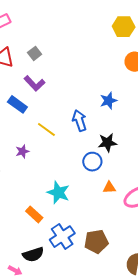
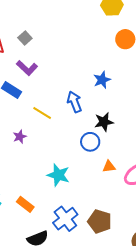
orange rectangle: (34, 214) -> (25, 204), moved
brown pentagon: (96, 242) -> (100, 221), turned 30

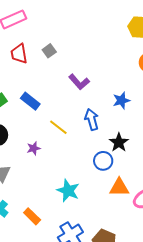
purple L-shape: (27, 68) -> (79, 82), moved
black star: (104, 122) -> (119, 142), turned -30
orange triangle: (109, 167) -> (119, 187), size x1.5

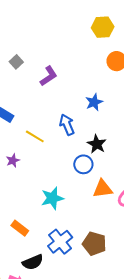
purple L-shape: (79, 82) -> (49, 76), moved, turned -75
cyan star: (68, 191) -> (52, 198), turned -30

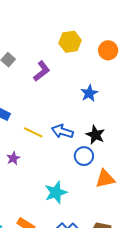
yellow hexagon: (103, 27) -> (70, 42), moved
blue arrow: (67, 125) -> (62, 131), moved, turned -45

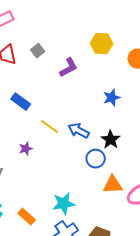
cyan star: (56, 192) -> (64, 204), moved

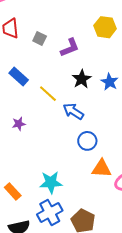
gray square: (38, 51) -> (40, 38), moved, turned -32
blue star: (112, 98) -> (110, 82), turned -30
yellow line: (50, 127) -> (48, 94), moved
black star: (111, 140) -> (82, 79), moved

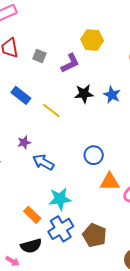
yellow hexagon: (105, 27) -> (92, 40), moved
black star: (82, 79) -> (84, 94), turned 30
blue arrow: (73, 111) -> (43, 162), moved
orange rectangle: (13, 192) -> (32, 215), moved

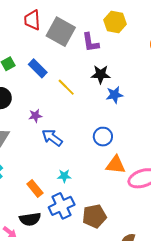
gray square: (39, 56) -> (61, 32), size x2.0
purple L-shape: (70, 63) -> (90, 42), turned 100
blue star: (112, 95) -> (115, 95), moved, turned 30
cyan star: (60, 199) -> (64, 176), size x0.6
brown pentagon: (95, 235) -> (94, 216), turned 30

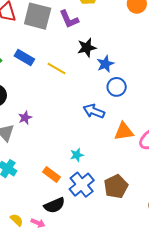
purple star: (35, 116) -> (25, 118), moved
blue circle: (103, 137) -> (117, 87), moved
blue arrow: (52, 138) -> (94, 111), moved

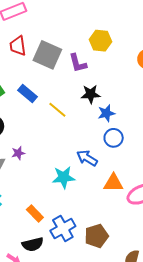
cyan star: (77, 155) -> (64, 177), moved, size x1.6

